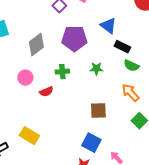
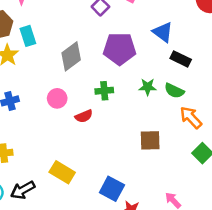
green semicircle: (131, 66) -> (174, 91), moved
blue square: (91, 143) -> (112, 189), moved

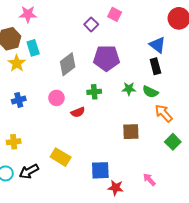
blue triangle: (163, 32) -> (157, 45), moved
black rectangle: (181, 59) -> (155, 66), turned 49
blue square: (112, 189) -> (100, 170), turned -30

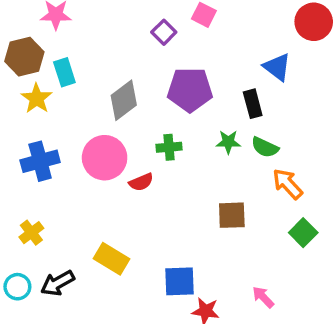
black rectangle: (155, 66) -> (253, 104), moved
pink circle: (56, 98) -> (105, 158), size x1.6
blue cross: (19, 100) -> (40, 161), size x1.5
yellow cross: (14, 142) -> (31, 233), turned -32

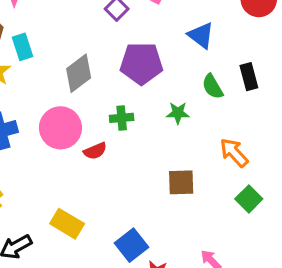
blue triangle: (277, 67) -> (201, 35), moved
black rectangle: (253, 104) -> (249, 77), moved
green semicircle: (265, 147) -> (213, 87), moved, turned 35
blue square: (179, 281) -> (132, 245), turned -36

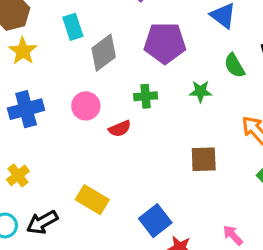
cyan rectangle: (22, 47) -> (73, 27), moved
pink circle: (60, 128) -> (86, 106), size x0.7

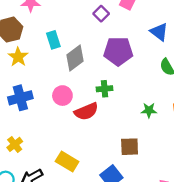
green star: (200, 91) -> (149, 110), moved
red semicircle: (120, 129) -> (86, 111), size x1.5
brown square: (204, 159) -> (130, 147), moved

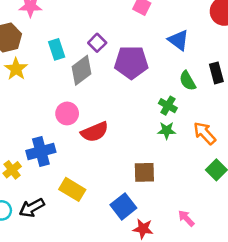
purple square: (101, 14) -> (97, 43), moved
green cross: (105, 89) -> (168, 106), moved, turned 35
blue cross: (20, 98) -> (41, 151), moved

